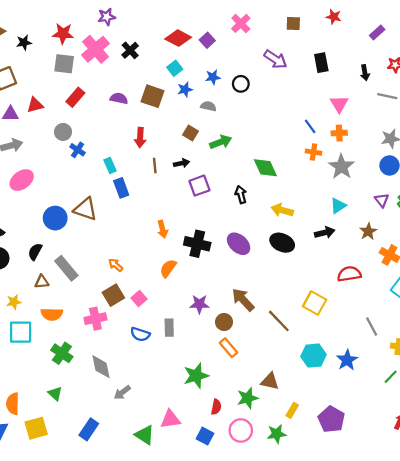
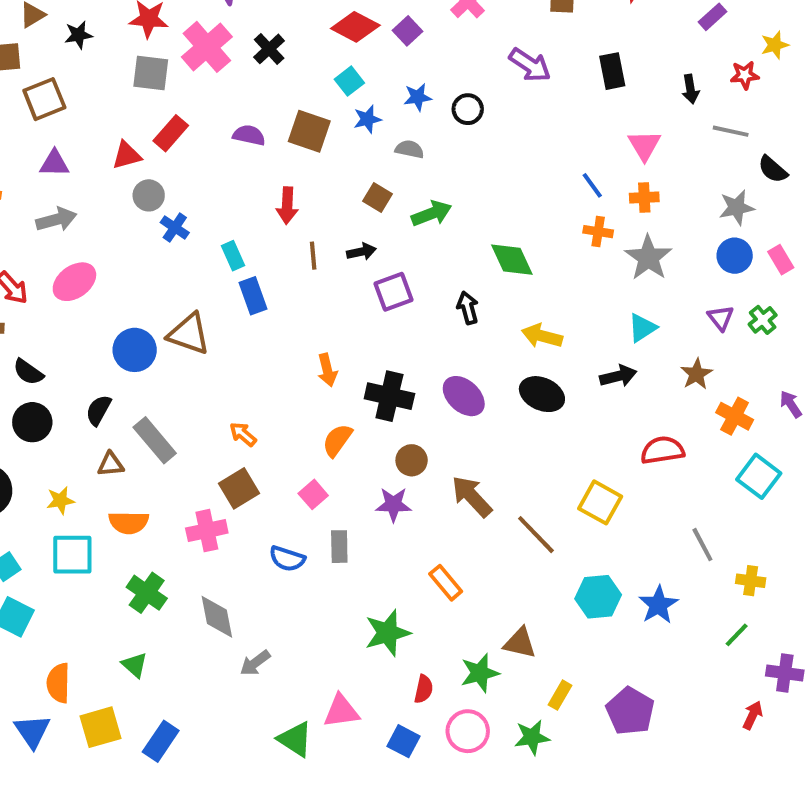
red triangle: (35, 105) -> (127, 155), moved
pink square: (139, 299) -> (313, 494), moved
brown circle: (224, 322) -> (412, 460), moved
blue rectangle: (89, 429) -> (161, 741), moved

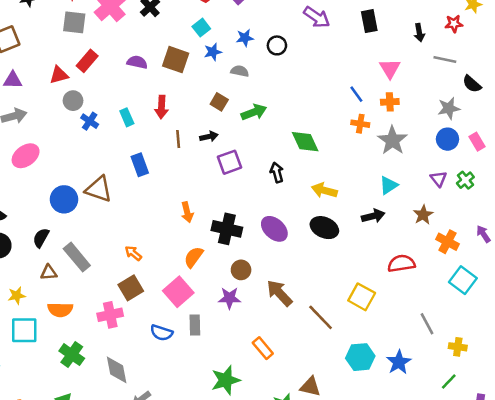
cyan rectangle: (233, 256) -> (127, 117), moved
pink square: (313, 494) -> (178, 292), size x1.6

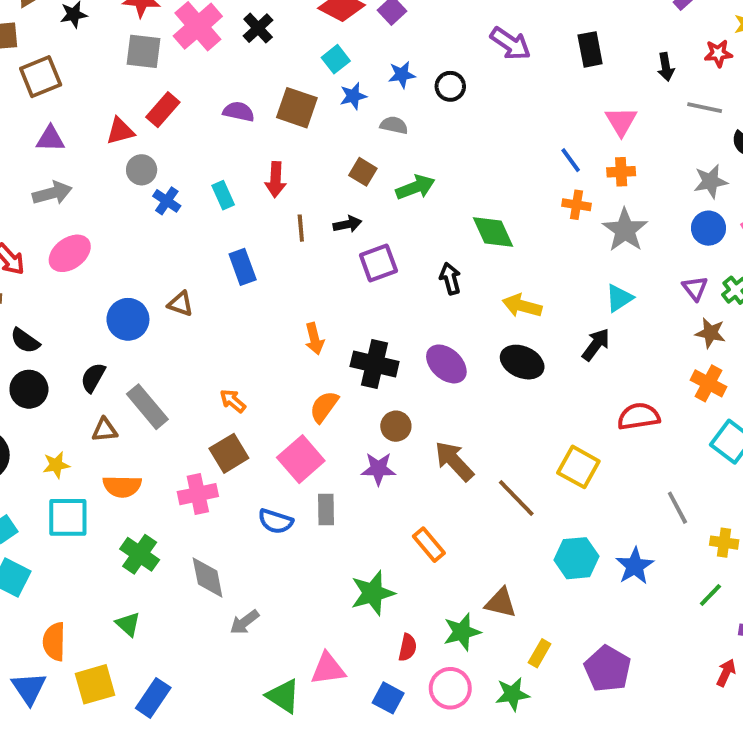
brown triangle: (99, 189) -> (180, 304), size x0.6
brown star: (423, 215) -> (710, 333), moved, turned -30
black arrow: (373, 216) -> (596, 345), turned -40

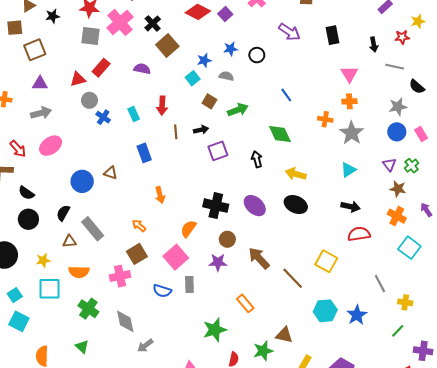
cyan square: (336, 59) -> (193, 78), moved
brown square: (297, 108) -> (167, 46), moved, turned 30
blue line: (571, 160) -> (286, 95), moved
orange arrow: (314, 339) -> (160, 195), moved
black arrow: (596, 345) -> (350, 207), moved, turned 66

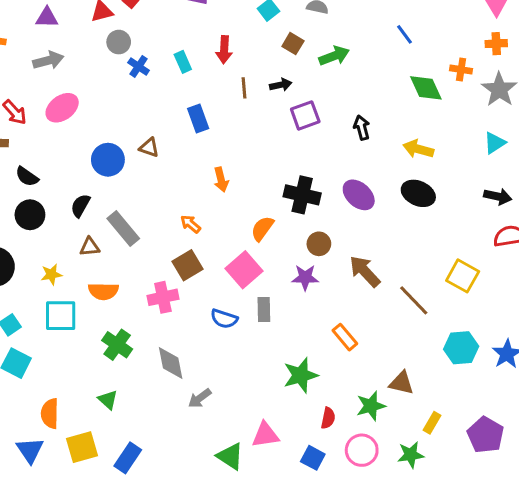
green diamond: (280, 134) -> (426, 88), moved

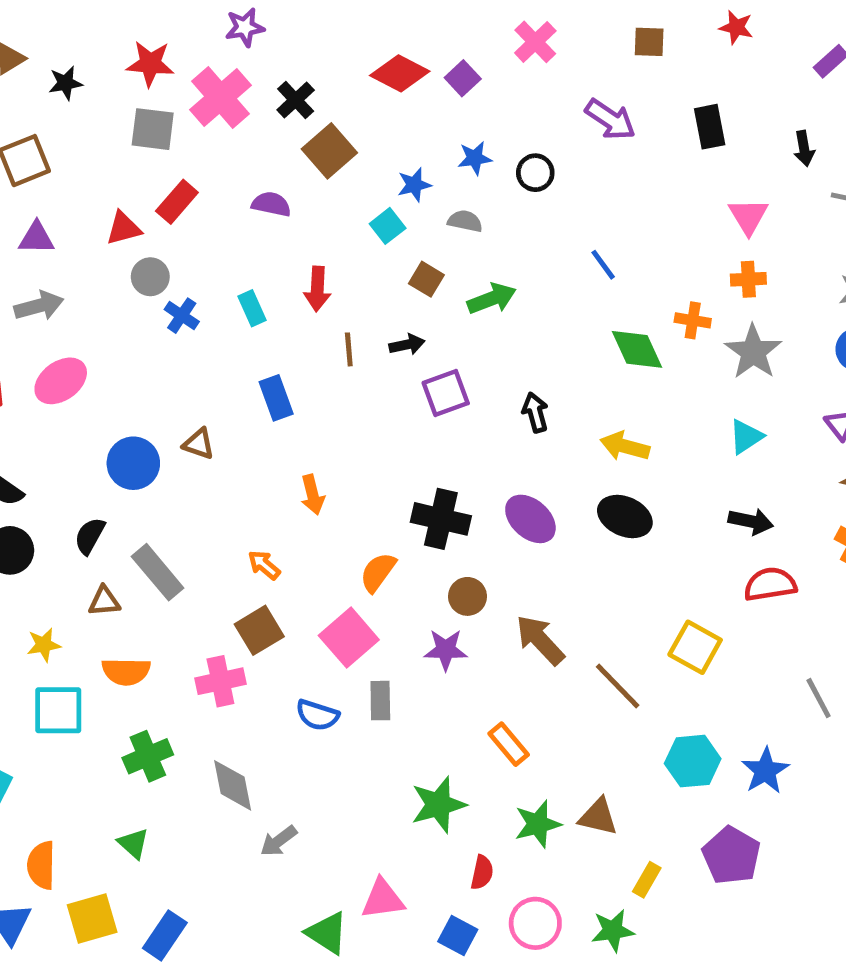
green cross: (117, 345) -> (148, 756), turned 32
green star: (371, 406) -> (538, 824), moved
purple pentagon: (486, 435) -> (731, 856), moved

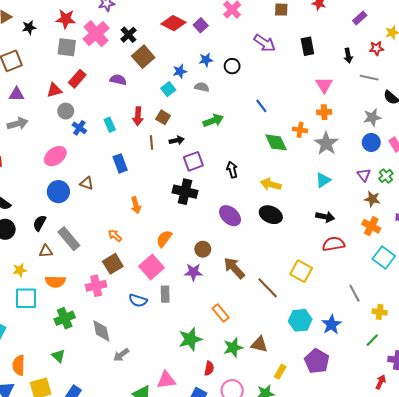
brown square: (426, 279) -> (163, 117), moved
pink ellipse: (61, 381) -> (55, 156), moved
black cross: (441, 519) -> (185, 192), moved

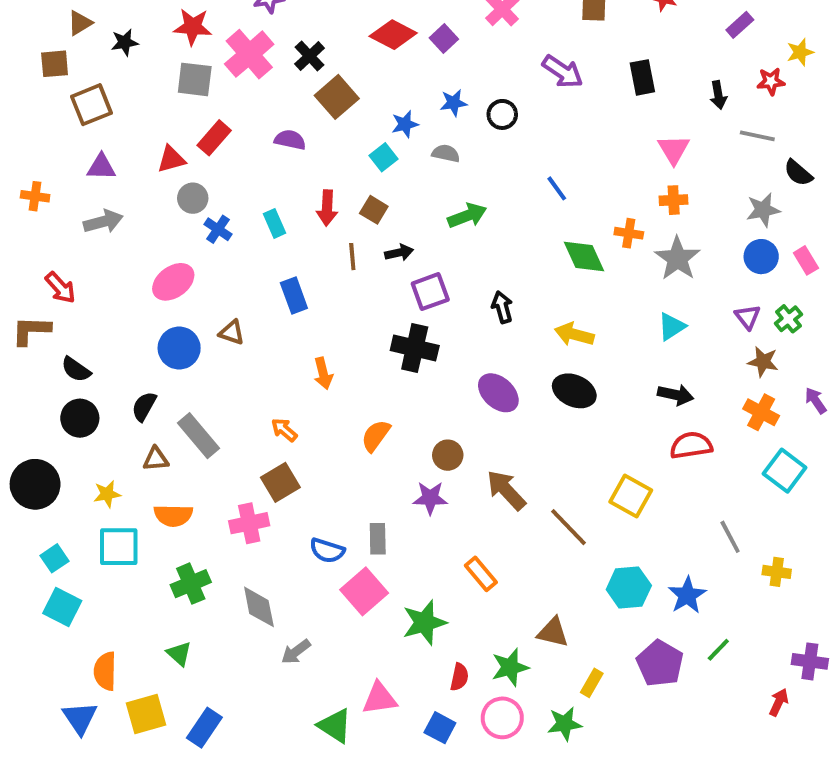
pink square: (152, 267) -> (364, 591), moved
green line: (372, 340) -> (718, 650), moved
green star: (233, 348) -> (510, 667), moved

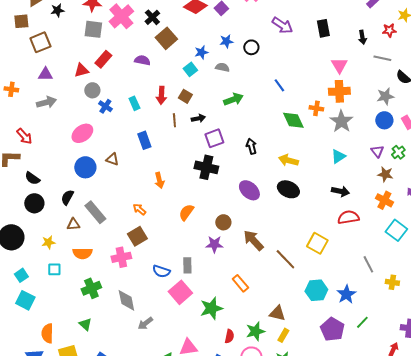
orange cross: (674, 200) -> (339, 91), size x1.5
cyan square: (119, 547) -> (54, 269), size x0.6
yellow rectangle: (592, 683) -> (283, 335), moved

